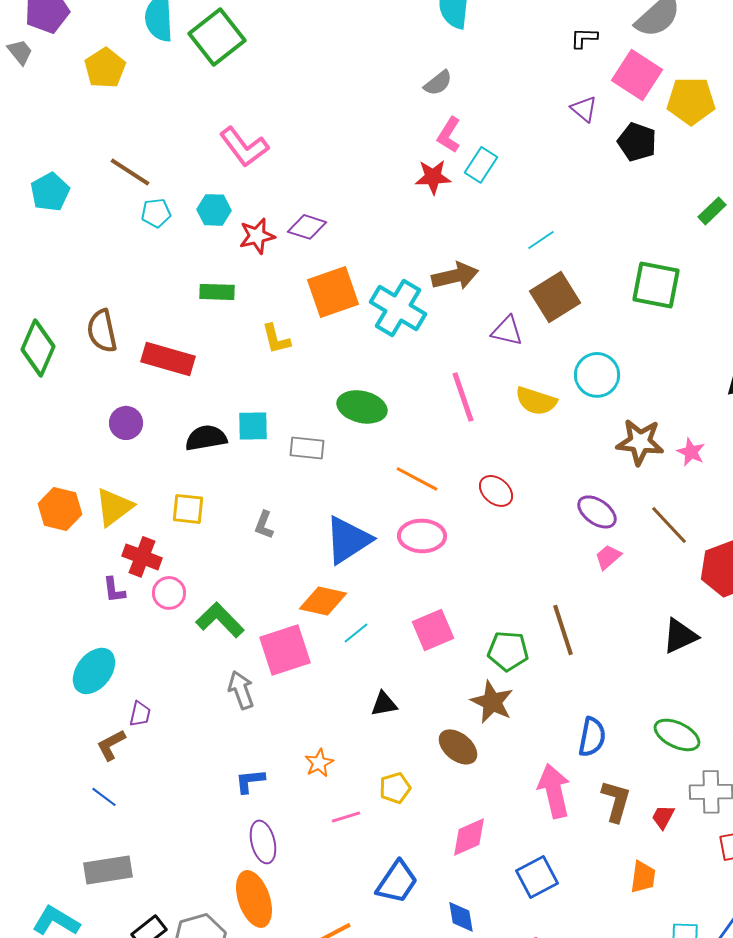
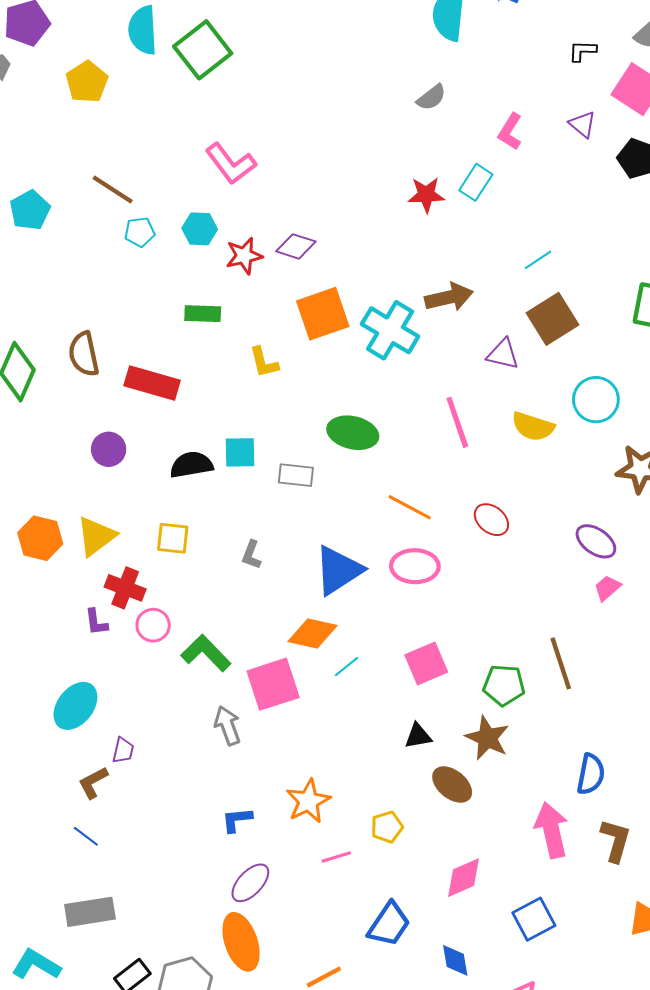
pink L-shape: (449, 135) -> (510, 132), moved
black triangle: (384, 704) -> (418, 736), moved
orange star: (319, 763) -> (308, 801), size x1.5
purple ellipse: (263, 842) -> (250, 883), turned 57

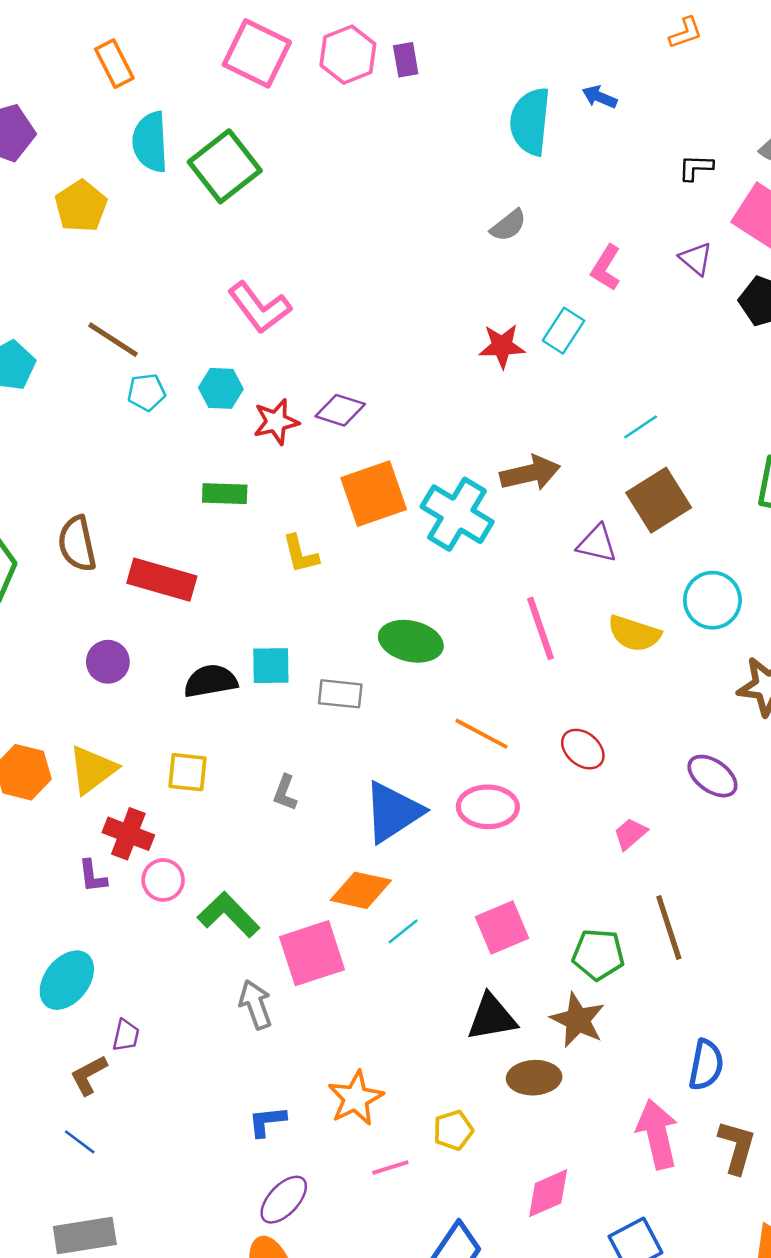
pink trapezoid: (607, 588) -> (630, 834), moved
black triangle: (418, 736) -> (492, 1017), size x1.5
brown ellipse: (452, 785) -> (534, 1078), turned -42

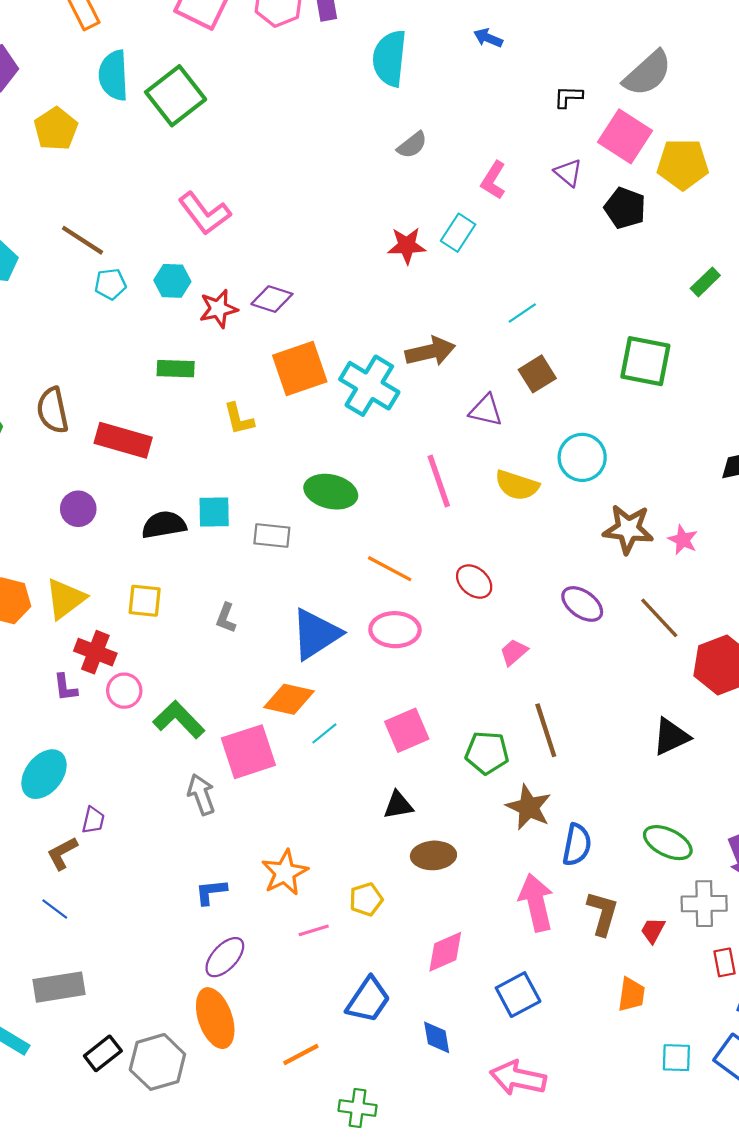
cyan semicircle: (530, 121) -> (390, 58), moved
brown square: (659, 500) -> (537, 374), size x0.7
black triangle: (492, 1017) -> (398, 805), size x0.7
brown star: (578, 1020) -> (529, 807), moved

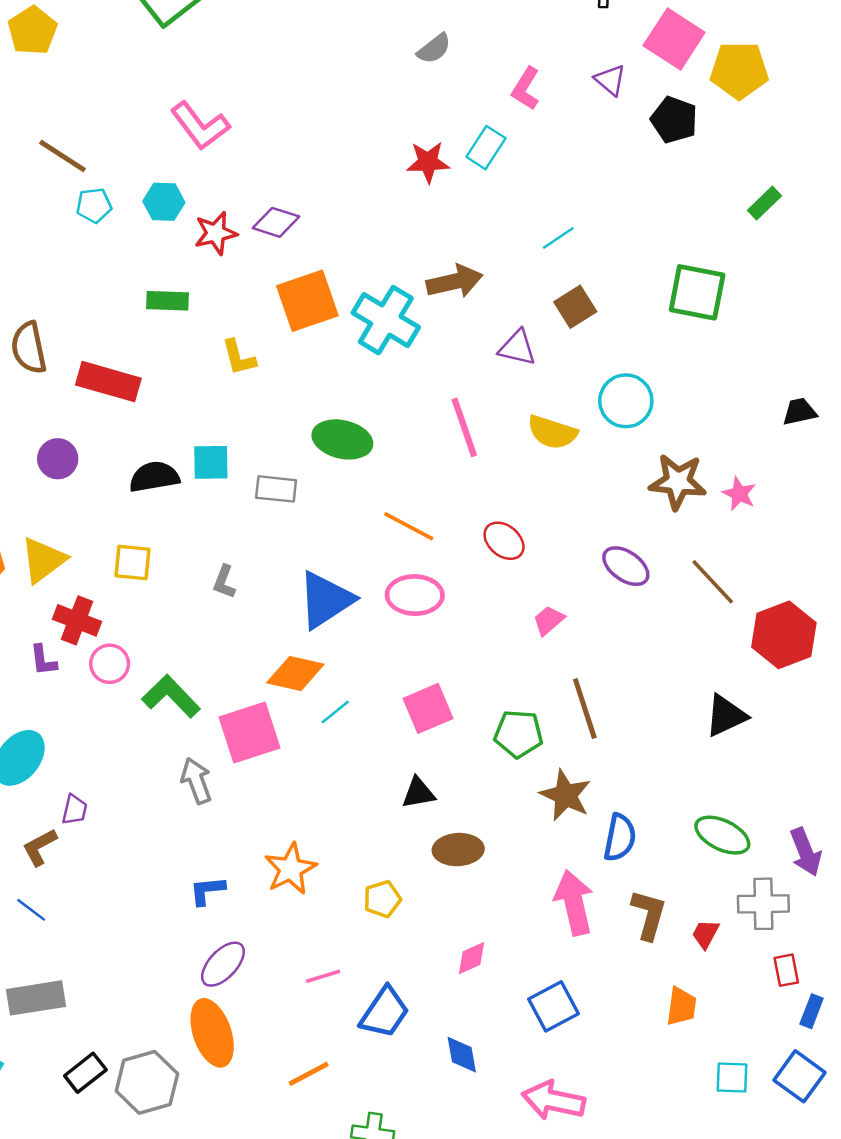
pink line: (314, 930) -> (323, 976), moved
pink diamond: (445, 952) -> (471, 958), size x0.7

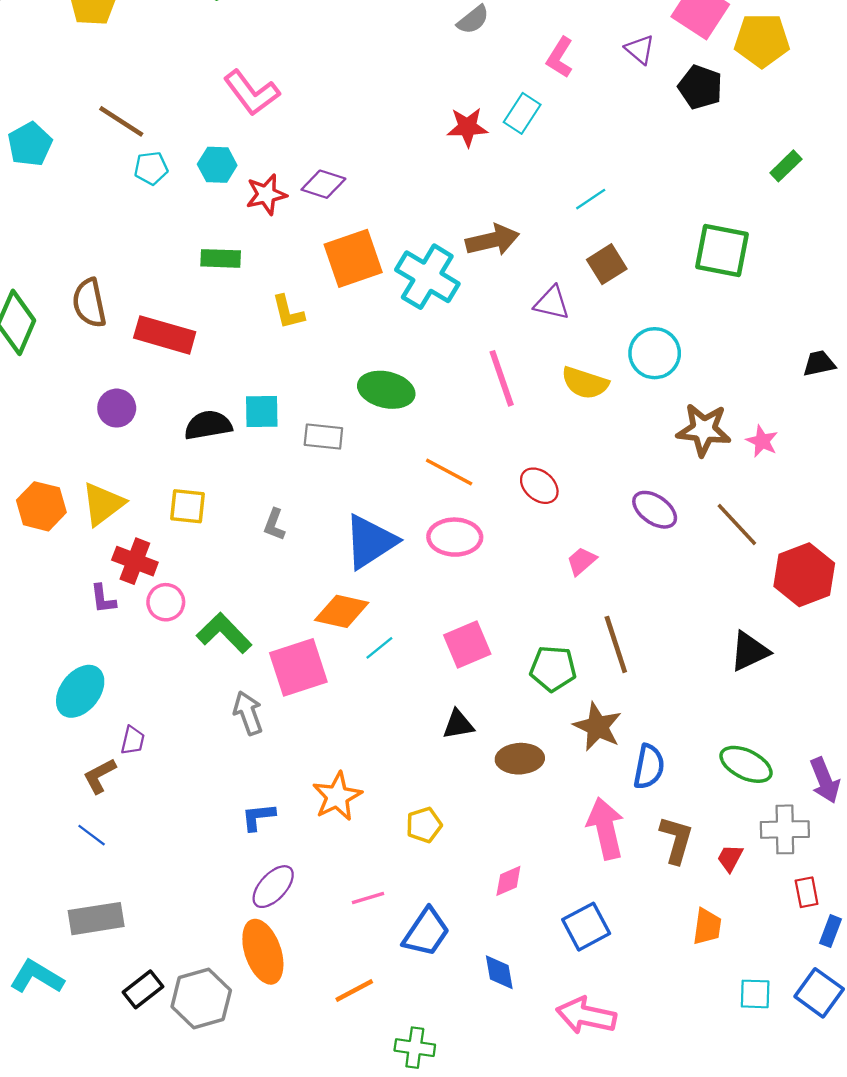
brown ellipse: (458, 850) -> (520, 759), moved

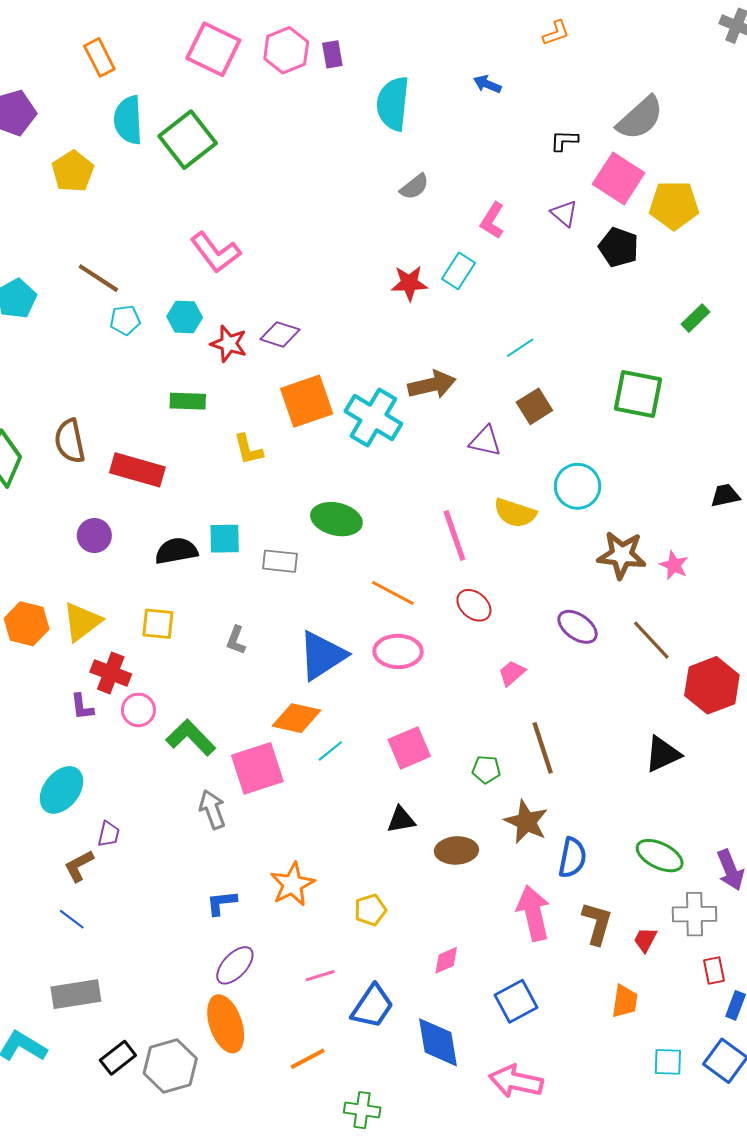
red star: (266, 194) -> (229, 344), turned 30
pink line: (502, 378) -> (454, 536), moved
green pentagon: (553, 668) -> (486, 769), size x0.7
blue diamond: (499, 972) -> (438, 1042), size x1.6

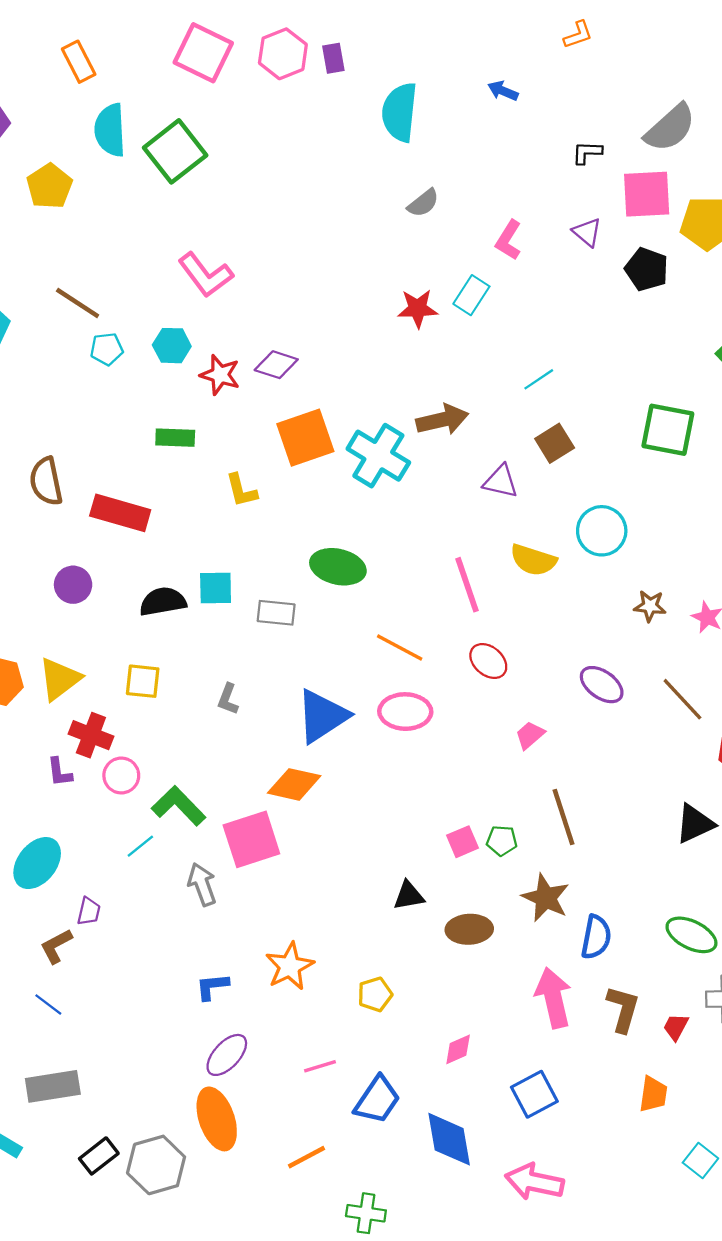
pink square: (619, 179) -> (647, 194), turned -36
brown star: (622, 555) -> (650, 606), size x0.6
pink square: (409, 748) -> (462, 842), moved, size x0.7
cyan line: (330, 751) -> (140, 846), moved
cyan square: (668, 1062) -> (700, 1160), turned 36

